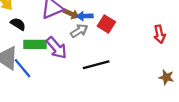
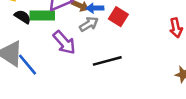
green rectangle: (35, 44) -> (42, 16), moved

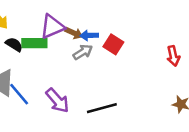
purple arrow: (64, 43) -> (57, 100), moved
black line: (107, 61) -> (102, 108), moved

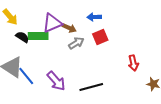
blue arrow: (89, 35) -> (94, 17), moved
red square: (113, 44) -> (100, 37), turned 35
red arrow: (173, 56) -> (133, 63), moved

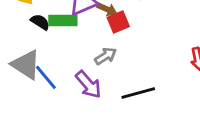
red square: (100, 37) -> (118, 22), moved
gray arrow: (76, 43) -> (105, 56), moved

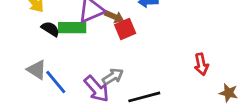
gray arrow: (105, 56) -> (113, 77), moved
gray triangle: (26, 65) -> (37, 70), size x0.7

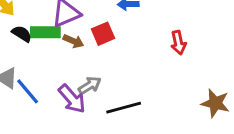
brown arrow: (114, 17) -> (73, 41), moved
red arrow: (201, 64) -> (178, 43), moved
brown star: (228, 93) -> (215, 103), size x1.4

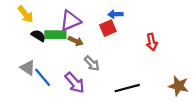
red square: (103, 34) -> (108, 28), moved
gray arrow: (90, 85) -> (92, 63), moved, turned 77
black line: (124, 108) -> (127, 88), moved

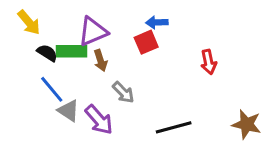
brown arrow: (76, 41) -> (100, 60), turned 48
gray triangle: (28, 68) -> (69, 111), moved
blue line: (43, 77) -> (52, 89), moved

